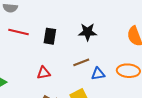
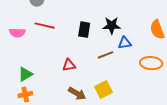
black rectangle: (50, 36) -> (84, 30), moved
blue triangle: (98, 74) -> (125, 43), moved

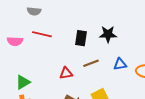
blue triangle: (125, 43) -> (120, 64), moved
brown line: (105, 55) -> (91, 63), moved

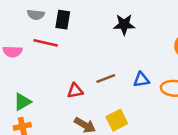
black star: (108, 34) -> (124, 25), moved
black rectangle: (81, 38) -> (63, 20), moved

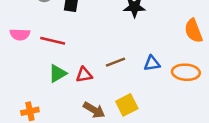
red line: (46, 43) -> (53, 41), moved
green triangle: (22, 102) -> (58, 73), moved

